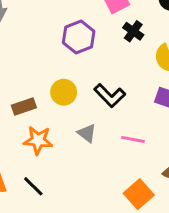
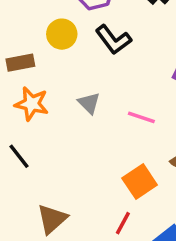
yellow circle: (64, 92) -> (62, 34), moved
black L-shape: (110, 96) -> (113, 40), moved

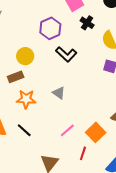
yellow circle: (62, 34) -> (25, 56), moved
pink line: (141, 117) -> (67, 130), moved, turned -49
red line: (123, 223) -> (83, 153), moved

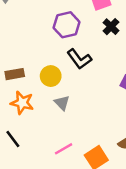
yellow circle: (25, 56) -> (51, 76), moved

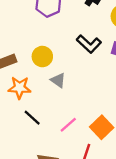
black L-shape: (79, 59) -> (89, 44), moved
black line: (13, 139) -> (32, 118), moved

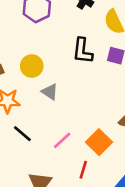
black L-shape: (89, 44) -> (83, 51), turned 55

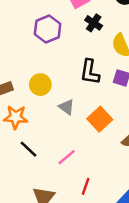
gray triangle: (50, 92) -> (67, 107), moved
orange square: (99, 142) -> (100, 119), moved

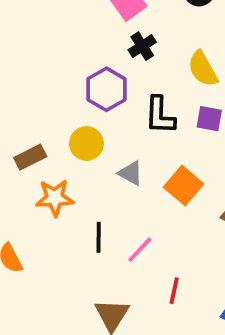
black cross: (94, 23) -> (142, 46), moved, turned 30
purple hexagon: (48, 29) -> (107, 89), moved
black line: (29, 149) -> (99, 237), moved, turned 54

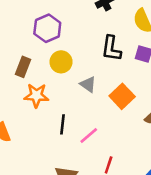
purple hexagon: (107, 89) -> (47, 28), moved
brown rectangle: (30, 157) -> (23, 67), turned -48

